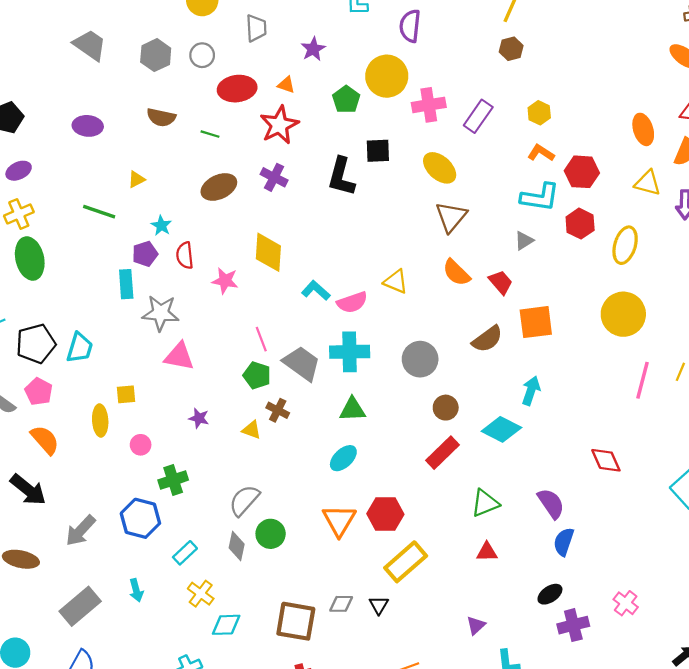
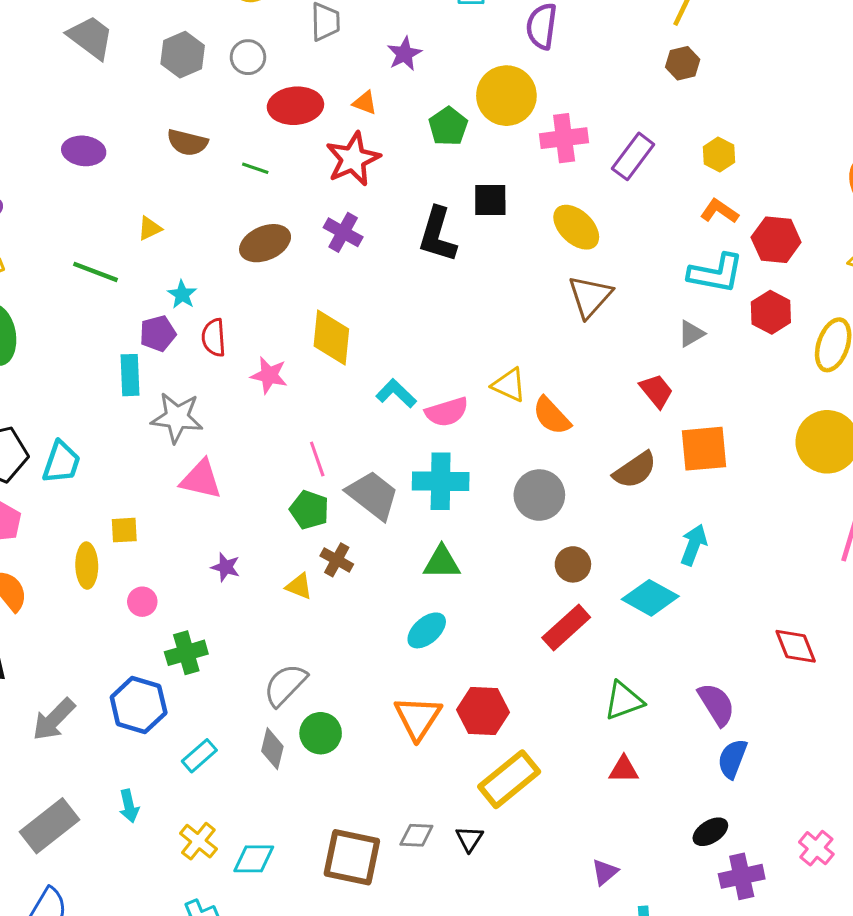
orange semicircle: (456, 273) -> (552, 416), moved
yellow cross: (201, 594) -> (198, 841), moved

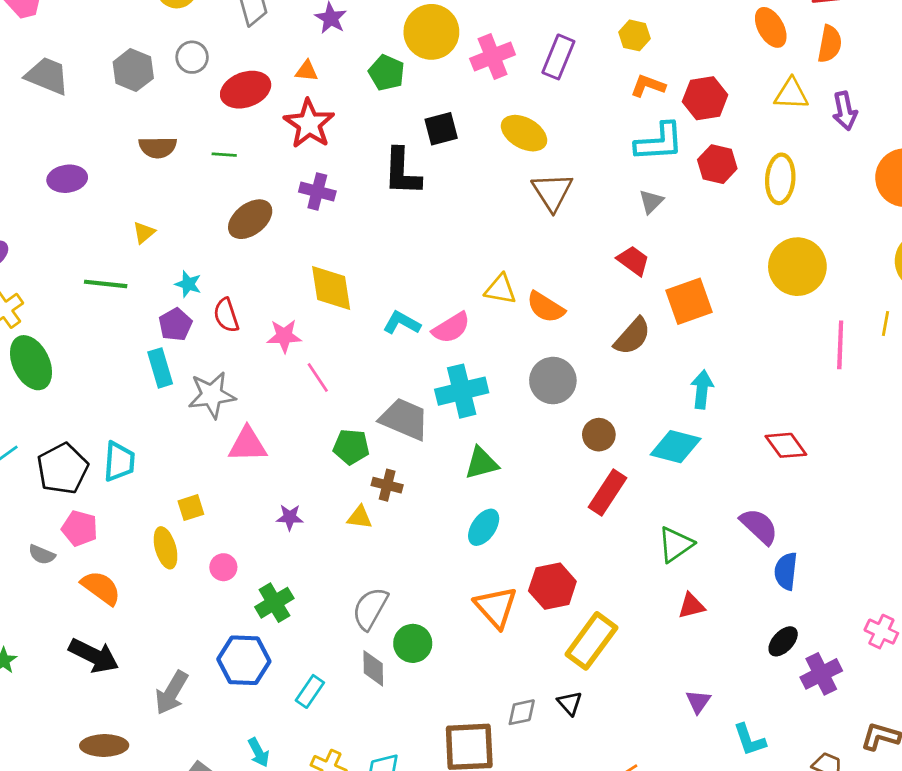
pink line: (317, 459) -> (318, 377), moved
red diamond: (796, 646) -> (786, 445), moved

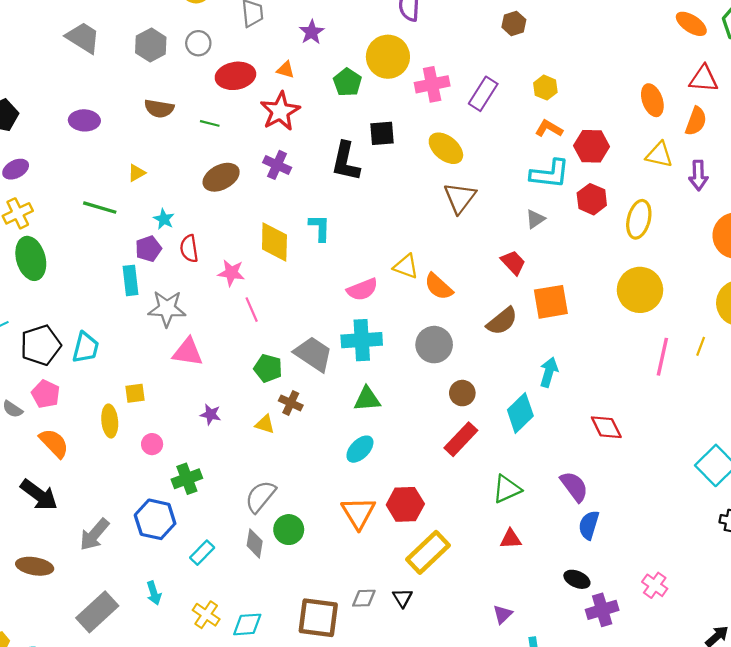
cyan L-shape: (402, 323) -> (320, 228), moved, turned 52
cyan diamond: (676, 447) -> (520, 413), turned -69
black ellipse: (783, 641) -> (577, 579), turned 60

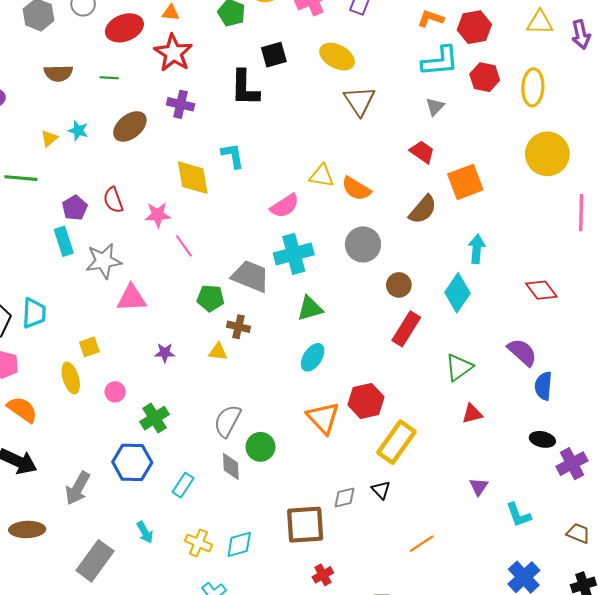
cyan star: (164, 219) -> (78, 131), moved

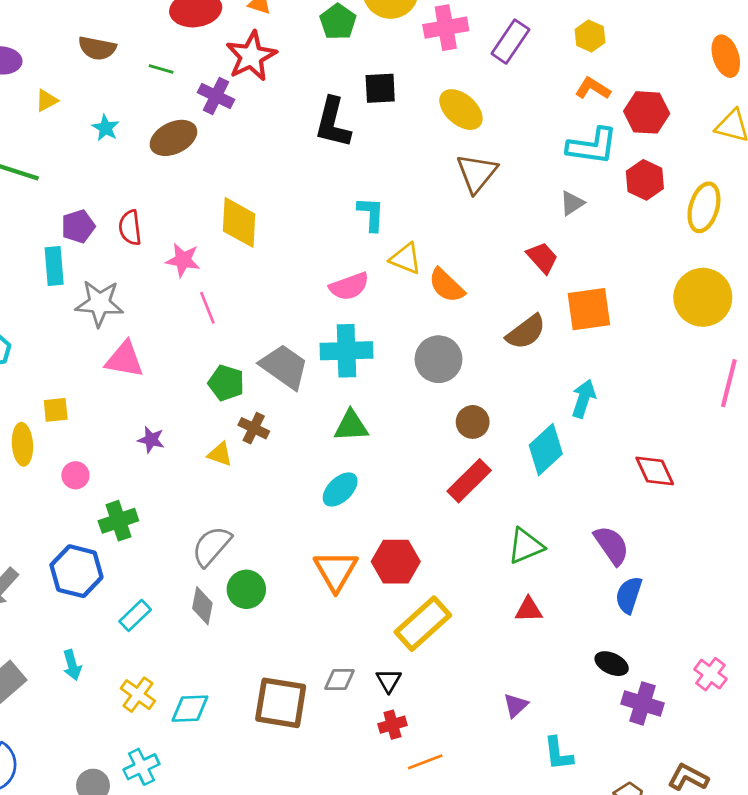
purple cross: (181, 104) -> (216, 96), moved
yellow triangle: (49, 138) -> (47, 100), moved
cyan L-shape: (233, 156) -> (371, 214), moved
purple cross: (572, 464) -> (643, 703), turned 32
red cross: (323, 575) -> (392, 725), moved

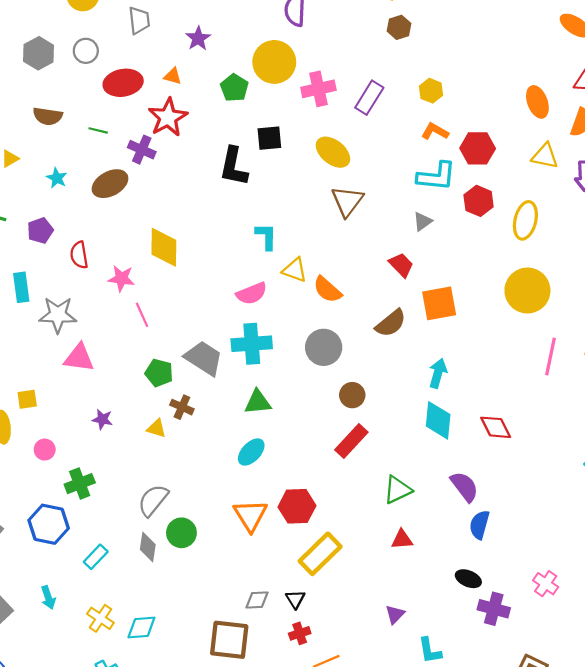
purple pentagon: (78, 226) -> (40, 231), moved
cyan diamond: (546, 450) -> (438, 420), moved, turned -39
brown square: (281, 703) -> (229, 640), moved

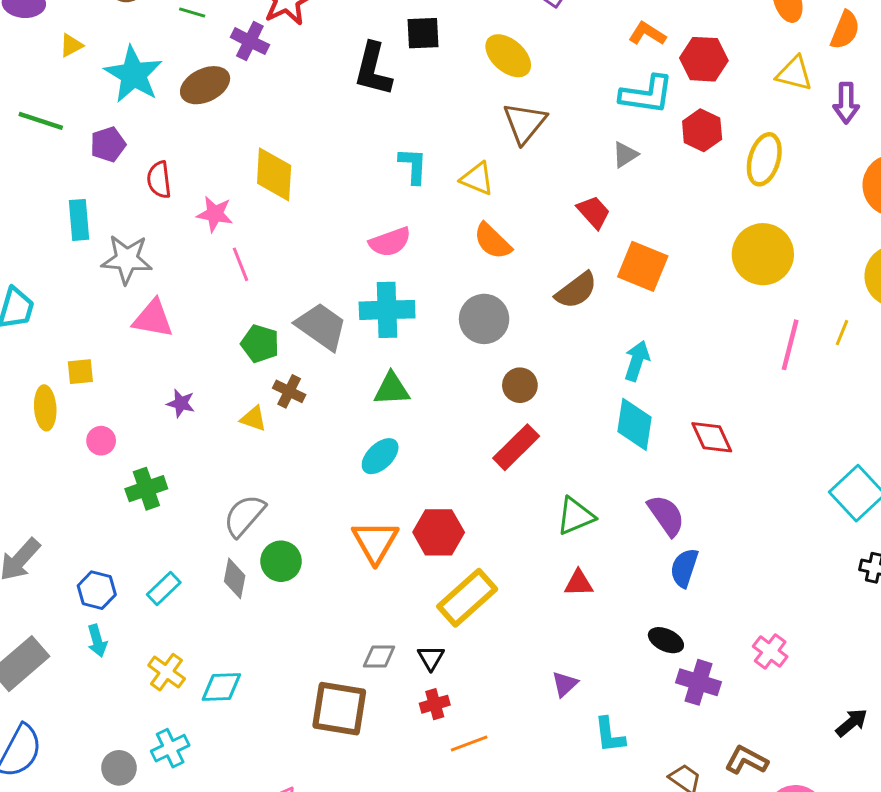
cyan star: (57, 178) -> (133, 74), size x2.0
yellow triangle: (295, 270) -> (477, 179), moved
orange square: (439, 303) -> (643, 266), turned 30
blue hexagon: (49, 524) -> (97, 590), moved, size x0.7

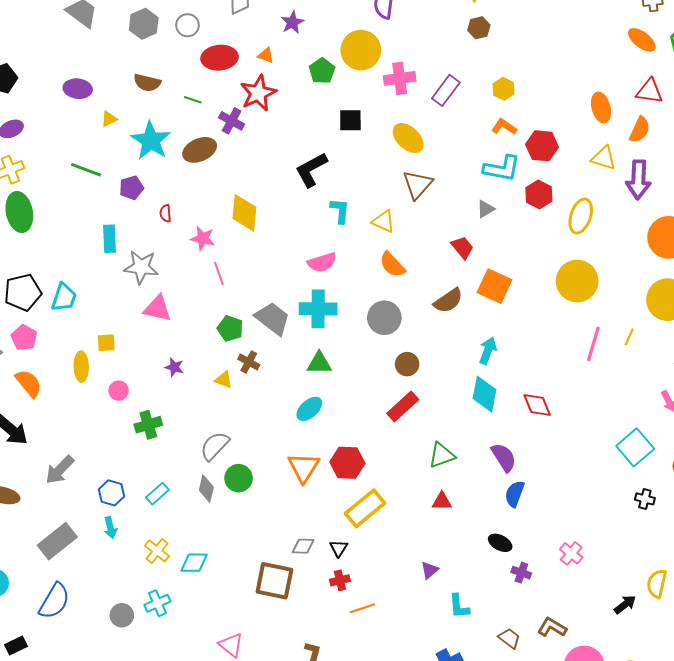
black L-shape: (373, 69) -> (311, 170), moved, turned 45
purple arrow: (846, 103) -> (638, 180), size x1.4
red semicircle: (159, 180) -> (166, 213), size x0.7
purple cross: (699, 682) -> (521, 573), size x0.7

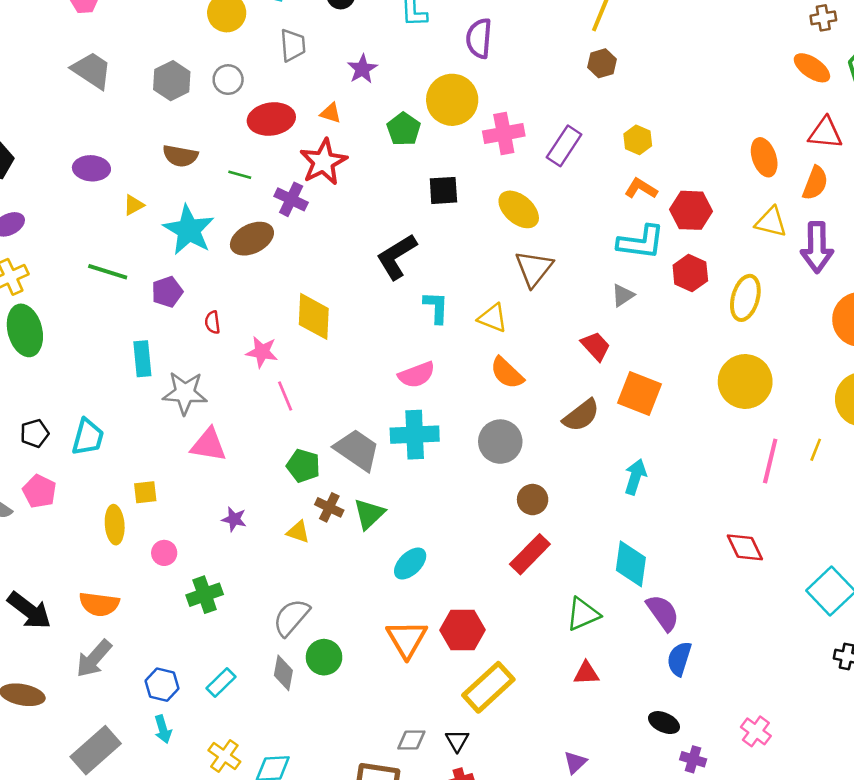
black pentagon: (23, 292) -> (35, 433), size x0.6
green triangle: (319, 363) -> (369, 514), moved, turned -40
orange semicircle: (29, 383) -> (99, 604), moved, turned 140
cyan diamond: (484, 394) -> (631, 564), moved
red diamond: (537, 405) -> (745, 547), moved

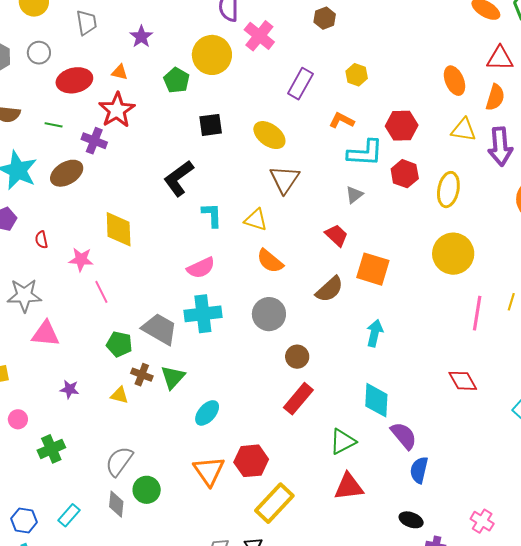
pink cross: (504, 134) -> (259, 36), moved, turned -36
orange L-shape: (641, 189) -> (342, 120), moved
red triangle: (586, 673) -> (349, 487), size x1.5

